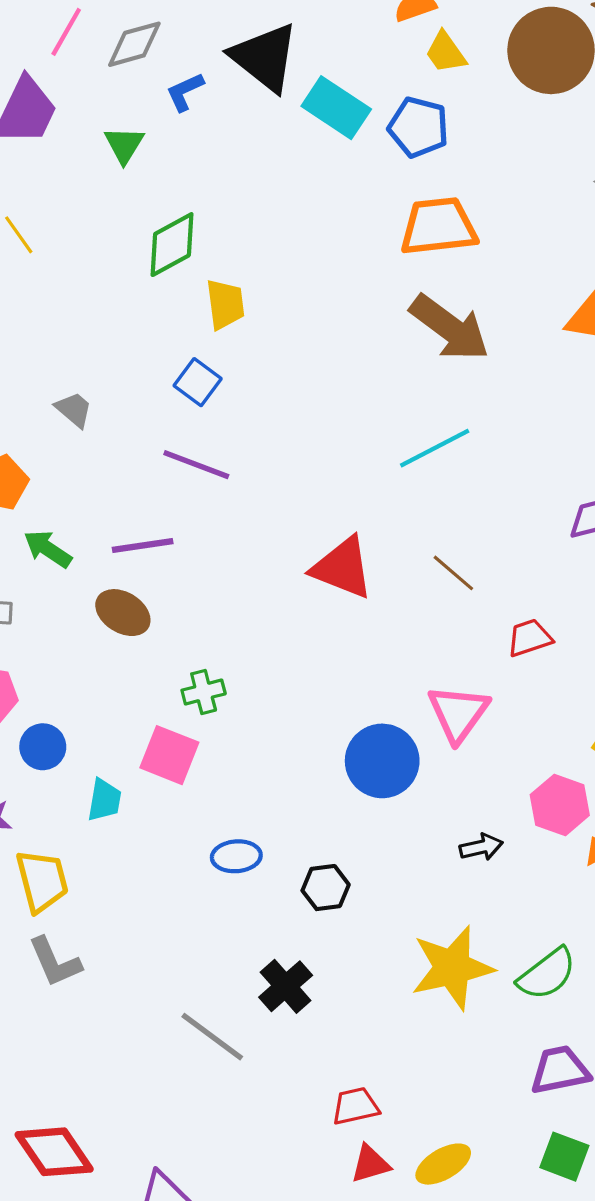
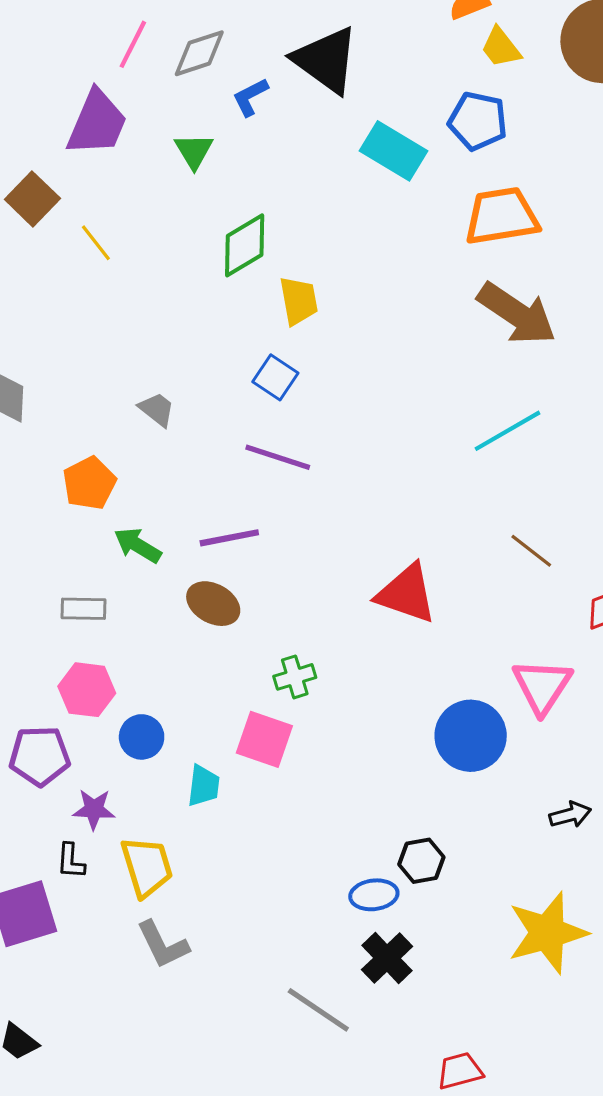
cyan rectangle: (336, 108) -> (393, 151), moved
red triangle: (342, 568) -> (406, 594), moved
blue ellipse: (236, 856) -> (374, 895), moved

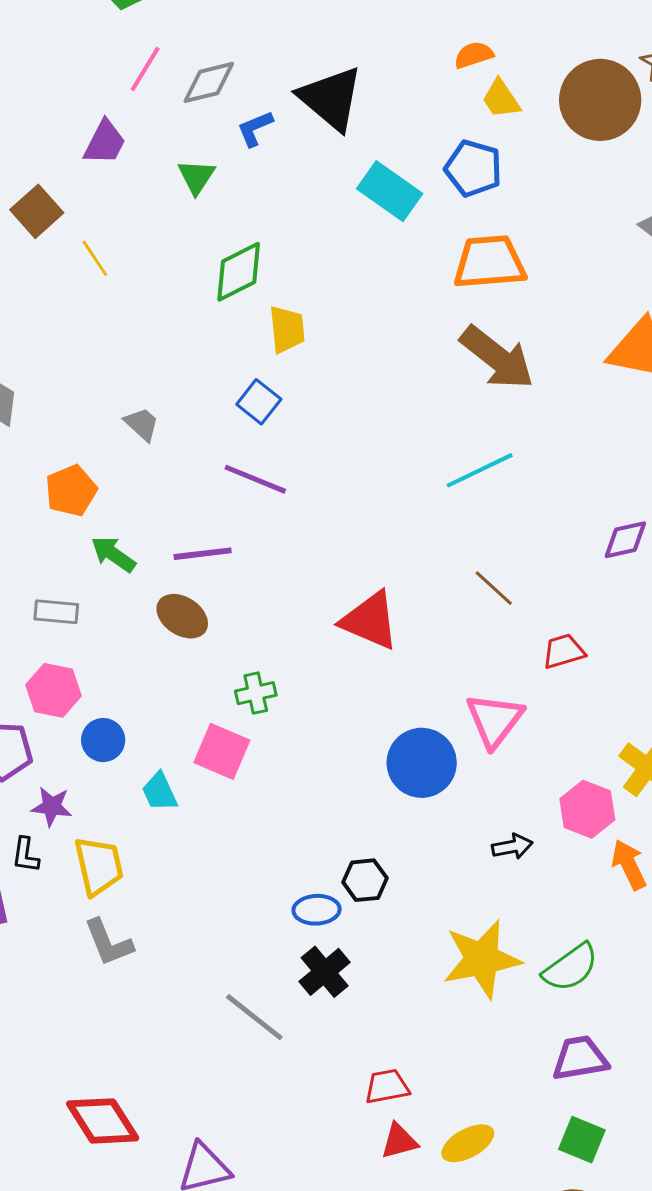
purple trapezoid: (97, 123) -> (105, 142), size x0.7
cyan trapezoid: (203, 786) -> (160, 792), turned 144

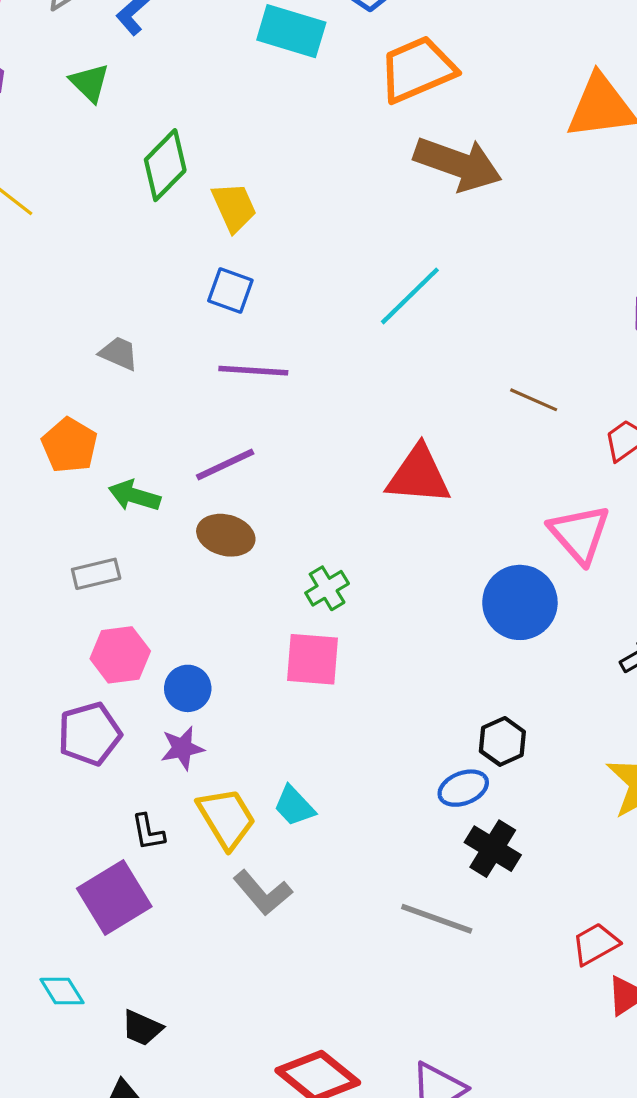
cyan line: (480, 470) -> (410, 296), moved
cyan trapezoid: (160, 792) -> (294, 806), moved
purple star: (52, 807) -> (182, 748), moved

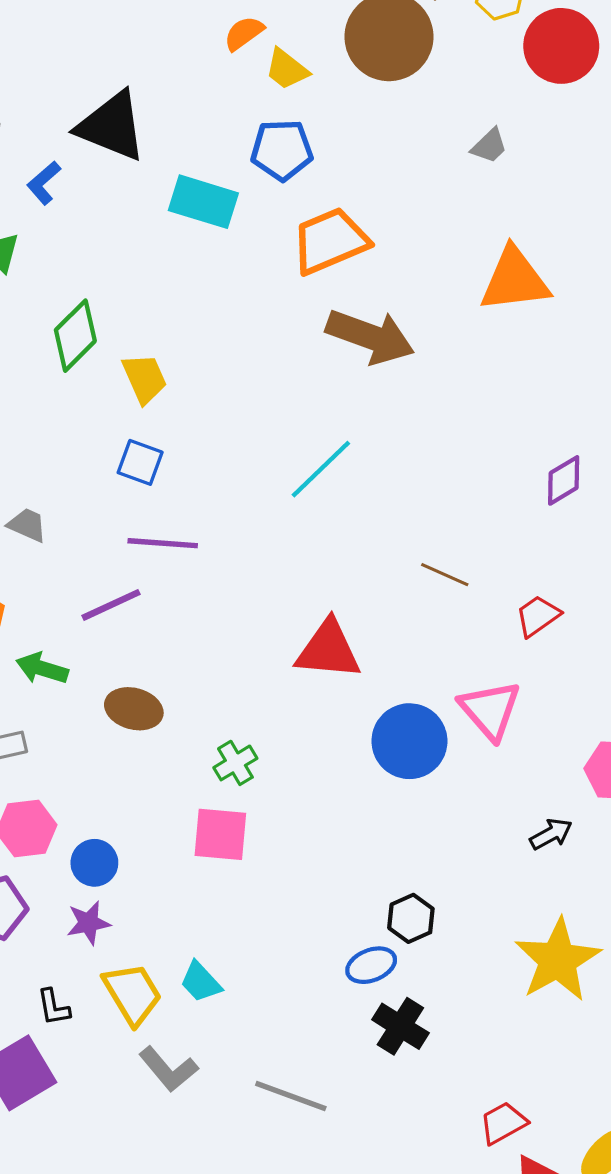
purple line: (225, 465) -> (111, 605), moved
blue circle: (520, 602) -> (409, 741), moved
gray line: (437, 919) -> (291, 1096), moved

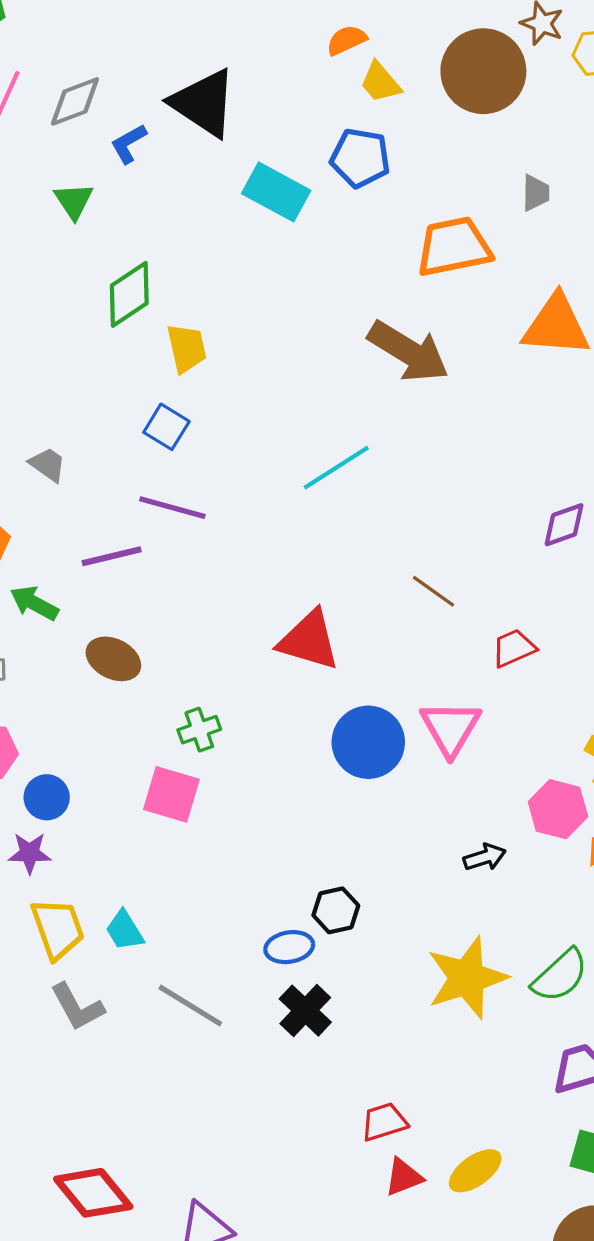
gray trapezoid: (489, 146) -> (536, 193), moved, turned -57
orange trapezoid: (330, 241) -> (454, 247), moved
gray line: (291, 1096) -> (190, 1006), moved

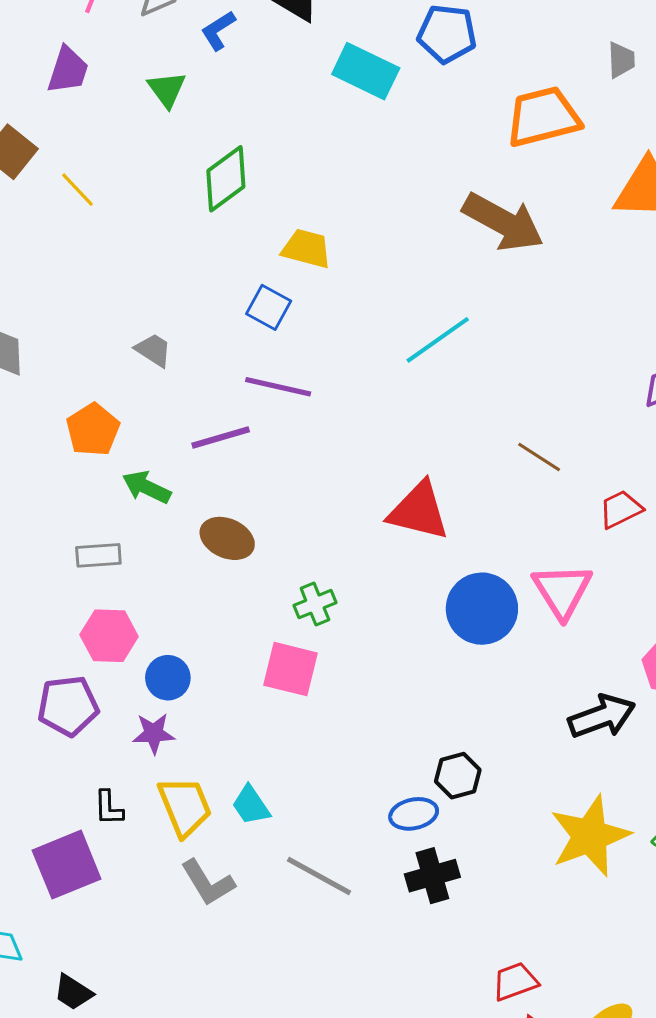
yellow trapezoid: (187, 348) -> (307, 249), moved, turned -60
black arrow: (485, 857) -> (602, 716), size x1.6
black cross: (305, 1011) -> (432, 876), turned 33

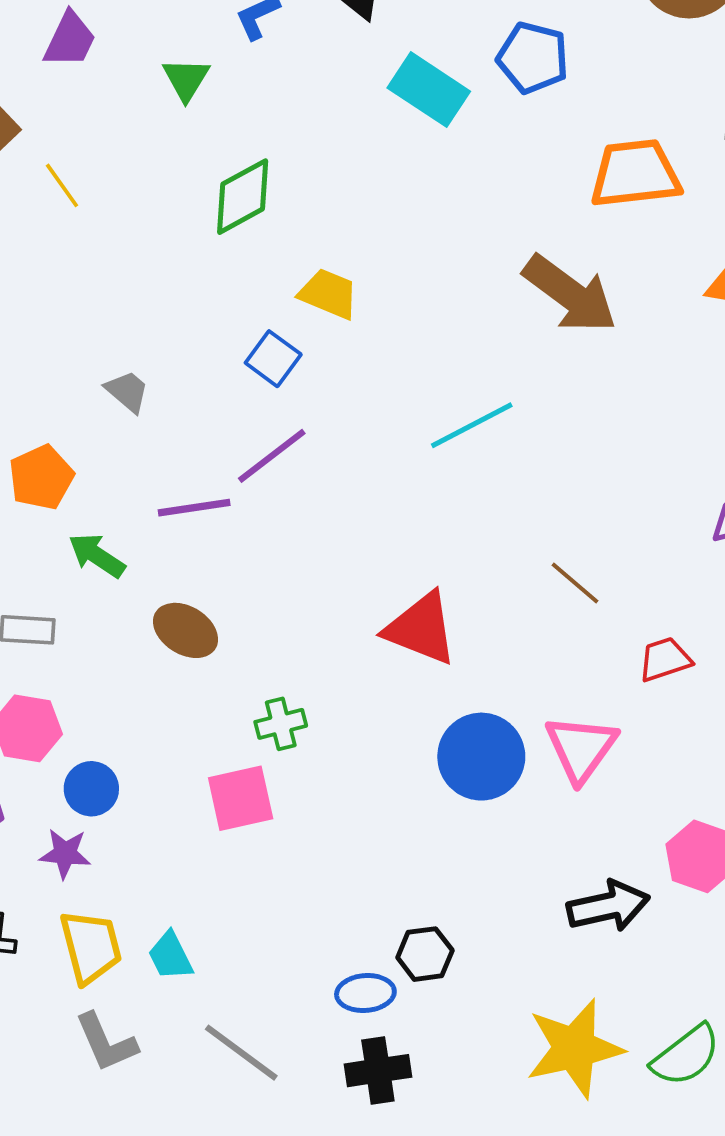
purple line: (278, 387) -> (272, 456), turned -58
pink square: (290, 669) -> (241, 798), turned -34

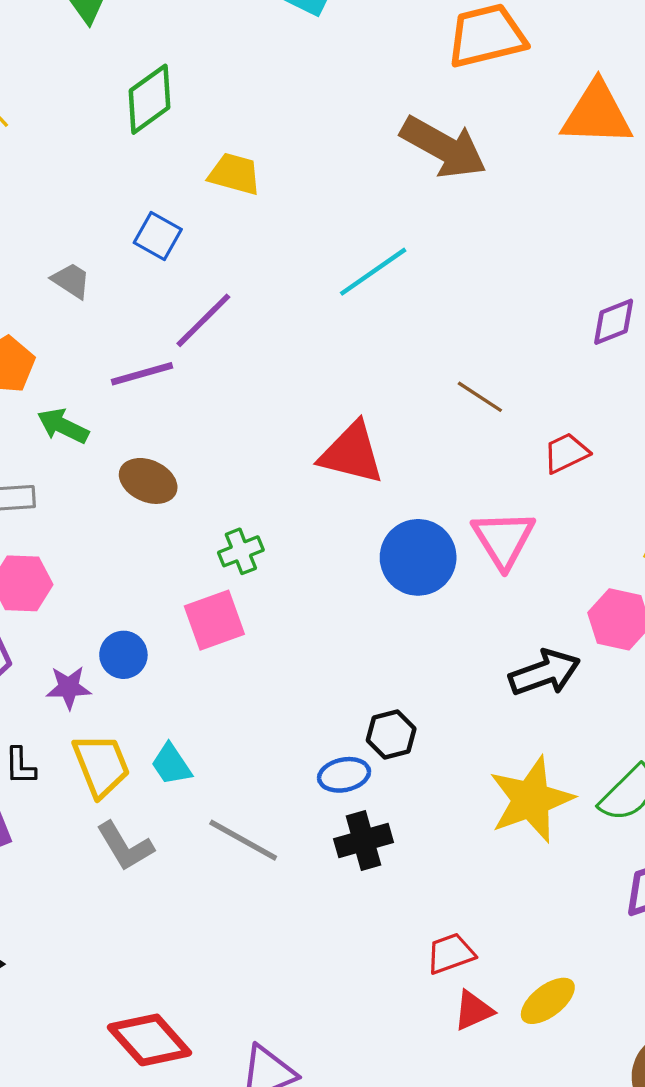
blue square: (273, 359) -> (158, 236), moved
blue circle: (91, 789) -> (123, 655), moved

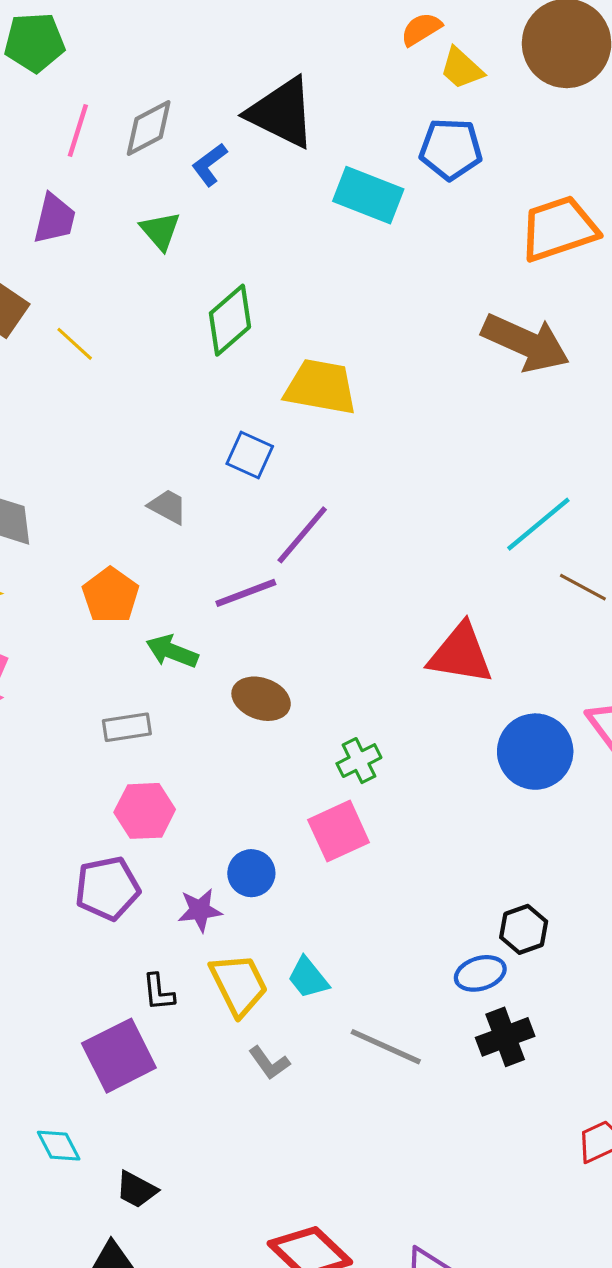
yellow trapezoid: (235, 174) -> (321, 387), size x1.4
cyan line: (373, 272) -> (538, 524), moved
gray L-shape: (125, 846) -> (269, 1063), size x0.7

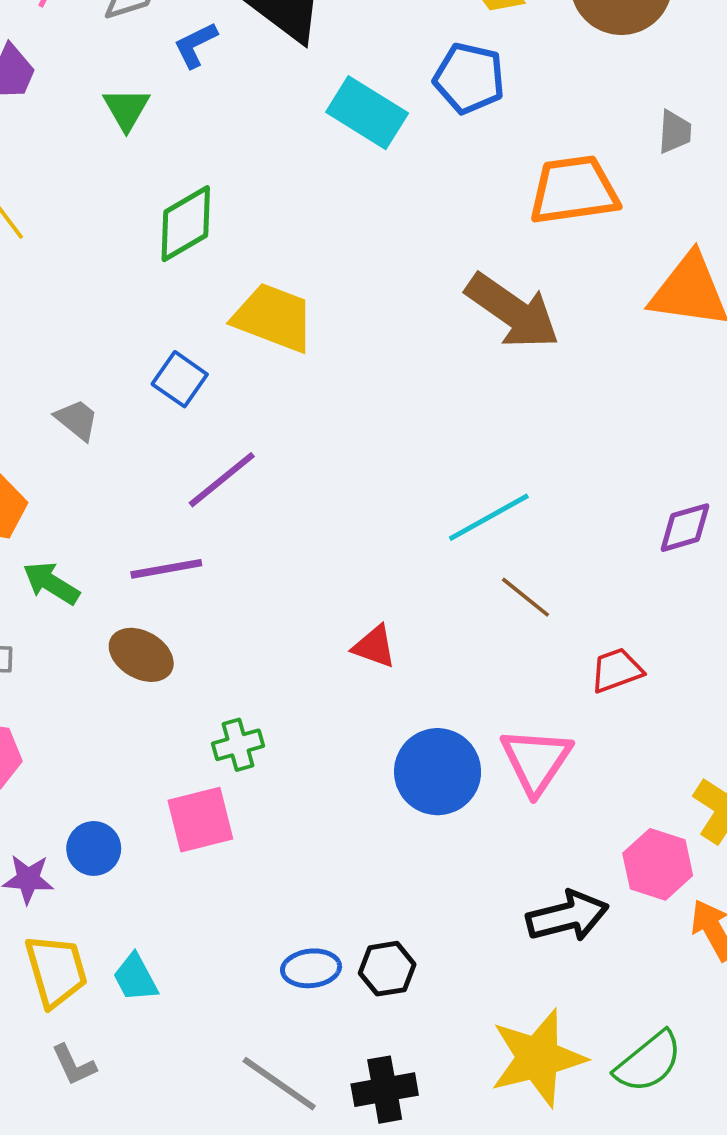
purple line: (246, 593) -> (166, 569), moved
red triangle: (461, 654) -> (374, 646), size x0.6
blue ellipse: (480, 973) -> (311, 968), moved
black cross: (505, 1037) -> (385, 1090), moved
gray line: (386, 1047) -> (279, 1084), moved

